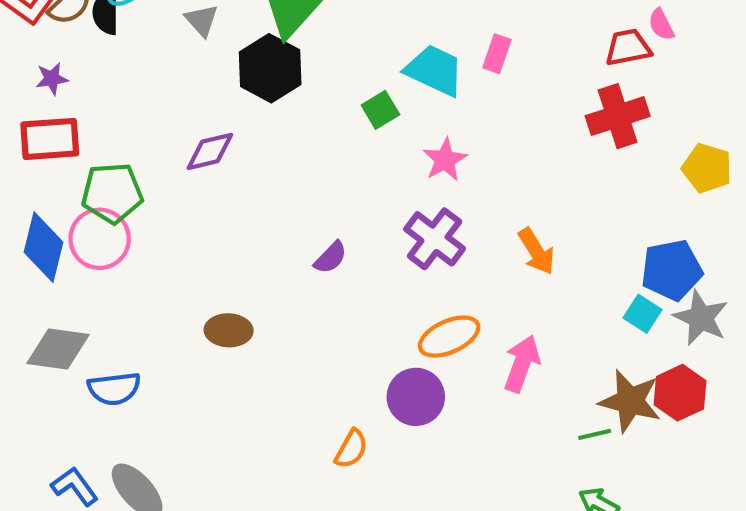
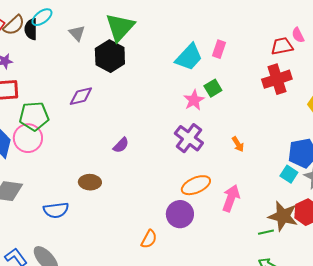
cyan trapezoid: (435, 70) -> (189, 57), turned 108
green square: (380, 110) -> (213, 88), moved
orange arrow: (536, 251) -> (238, 144), size x0.7
purple semicircle: (331, 258) -> (121, 145), moved
blue semicircle: (114, 389) -> (56, 210), moved

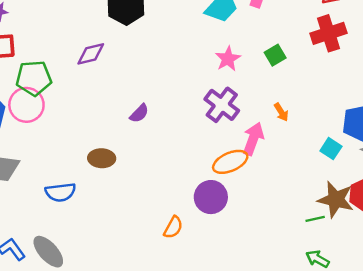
green square: (213, 88) -> (275, 55), moved
cyan square: (289, 174) -> (331, 149), moved
pink arrow: (231, 198) -> (253, 139), moved

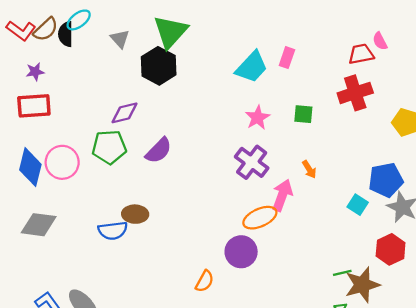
green square: (275, 55) -> (303, 114), turned 36
green pentagon: (34, 78) -> (109, 147), moved
purple semicircle: (139, 113) -> (159, 151), moved, size x1.4
blue semicircle: (60, 192) -> (113, 231), moved
brown star: (336, 199) -> (362, 285), moved, turned -30

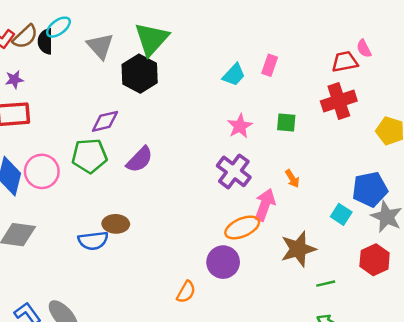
gray triangle: (120, 39) -> (100, 46), size x1.4
cyan trapezoid: (252, 67) -> (234, 75), size x0.7
brown star: (362, 285) -> (298, 249), moved

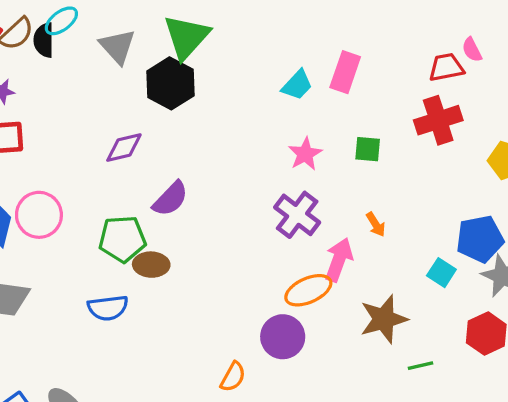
pink rectangle: (270, 65) -> (345, 72), size x1.4
green pentagon: (89, 156) -> (122, 239), moved
brown ellipse: (116, 224) -> (151, 265), moved

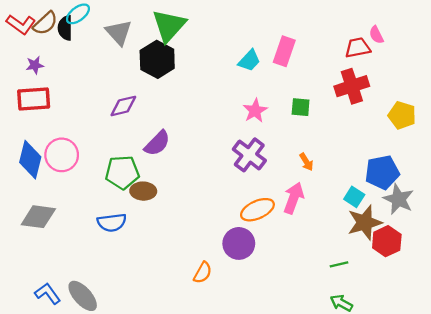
pink arrow: (339, 260) -> (294, 198), moved
brown star: (384, 319) -> (365, 222), moved

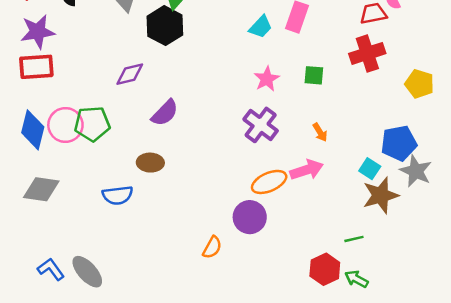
purple star: (35, 65) -> (38, 32), size x1.8
green pentagon: (122, 172) -> (92, 124), moved
pink arrow: (294, 198) -> (307, 170), turned 52
red hexagon: (387, 241) -> (325, 269), moved

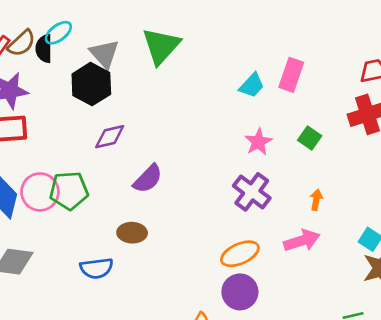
black hexagon: (165, 26) -> (91, 84), moved
green square: (314, 75) -> (310, 138), turned 30
orange arrow: (320, 132) -> (316, 200), turned -138
orange ellipse: (269, 182) -> (240, 254), moved

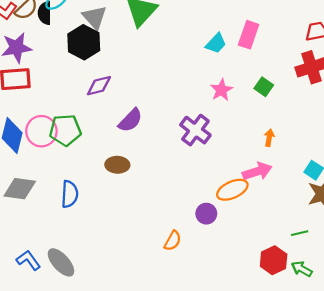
purple cross: (252, 192) -> (195, 130), moved
orange ellipse: (240, 254) -> (232, 190), moved
blue semicircle: (97, 268) -> (70, 194), moved, turned -80
purple circle: (240, 292) -> (206, 214), size x0.7

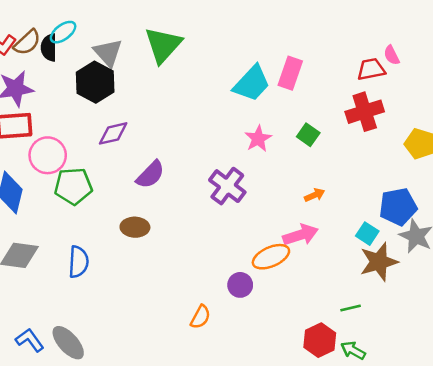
cyan trapezoid: (216, 43) -> (252, 83), size x1.5
pink circle: (41, 131) -> (48, 155), moved
orange arrow: (269, 138) -> (315, 195), turned 56

